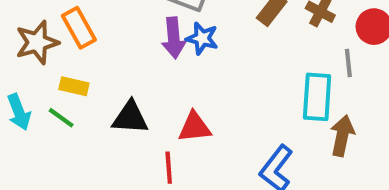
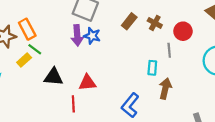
yellow rectangle: (74, 86) -> (24, 60), turned -56
cyan rectangle: (317, 97) -> (152, 68), size x0.6
green line: (61, 118) -> (35, 49), moved

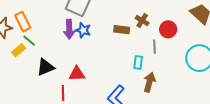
brown rectangle: (129, 21) -> (122, 30), moved, turned 56
black triangle: (53, 77) -> (45, 67), turned -30

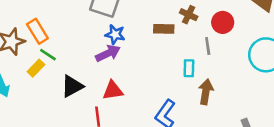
purple arrow: (69, 29) -> (108, 53), moved, turned -108

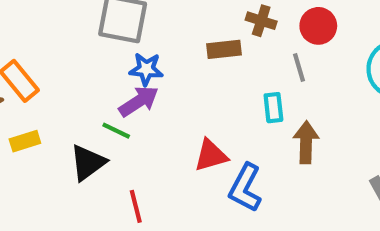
green line: (48, 55) -> (116, 131), moved
yellow rectangle: (36, 68) -> (25, 141), turned 36
red triangle: (113, 90) -> (211, 155), moved

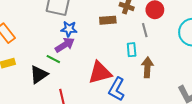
red triangle: (211, 155) -> (100, 73), size x1.4

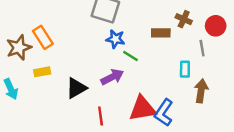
purple arrow: (65, 45) -> (112, 77), moved
green line: (53, 59) -> (131, 56), moved
red triangle: (100, 73) -> (142, 109), moved

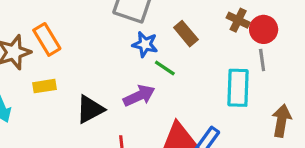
red circle: (216, 26) -> (264, 29), moved
brown rectangle: (161, 33) -> (186, 34), moved, turned 48
cyan rectangle: (185, 69) -> (238, 88), size x1.6
brown arrow: (201, 91) -> (282, 121), moved

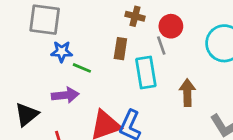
red circle: (264, 29) -> (171, 26), moved
brown rectangle: (186, 34) -> (120, 49), moved, turned 60
purple arrow: (139, 96) -> (65, 95), turned 30

